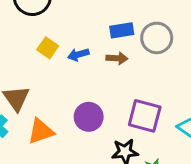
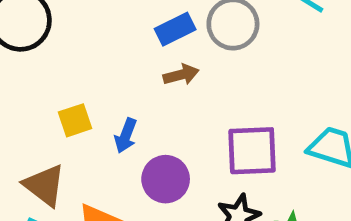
yellow square: (48, 48) -> (75, 120), moved, turned -36
blue arrow: (78, 55) -> (126, 136), moved, turned -36

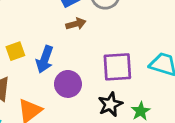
blue arrow: (126, 136) -> (45, 59), size x1.4

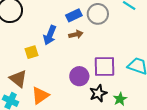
blue arrow: (45, 59) -> (50, 35), moved
purple circle: (68, 84) -> (79, 76), moved

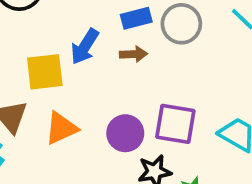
yellow square: (32, 52) -> (45, 72), size x1.5
orange triangle: (40, 95) -> (61, 128), moved

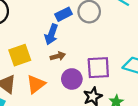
blue arrow: (85, 47) -> (51, 34), moved
brown arrow: (133, 54) -> (58, 56), moved

